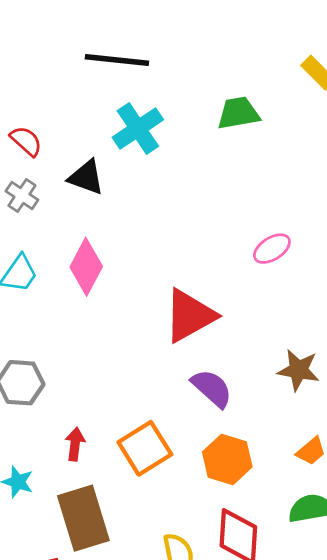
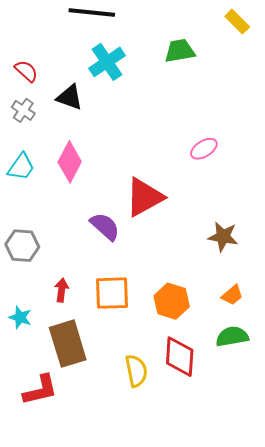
purple semicircle: (212, 388) -> (105, 226), moved
orange square: (145, 448) -> (112, 293), turned 30

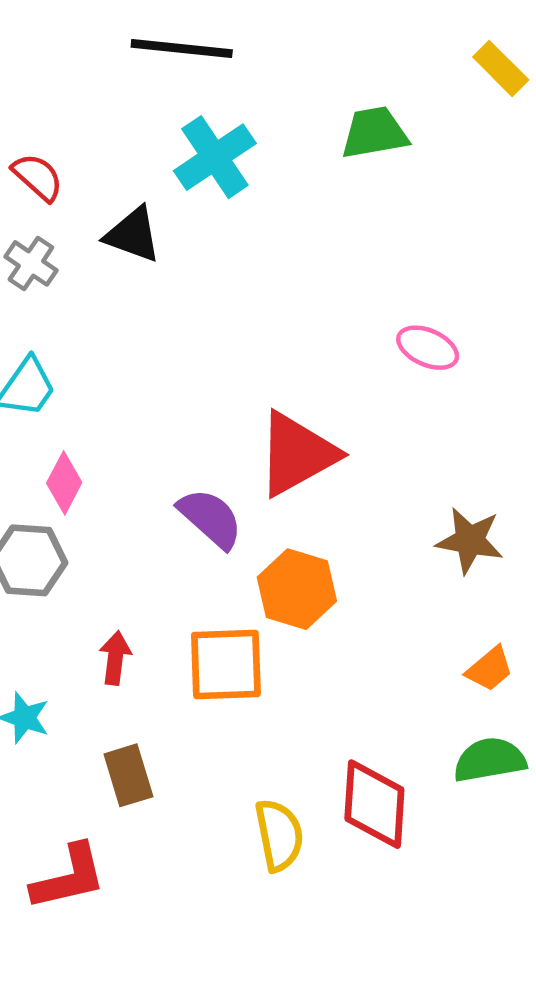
pink ellipse: (204, 149) -> (428, 348), turned 56
pink diamond: (70, 162) -> (64, 483), moved, size x0.7
orange hexagon: (172, 301) -> (297, 589), moved
brown rectangle: (68, 344) -> (128, 775), size x0.6

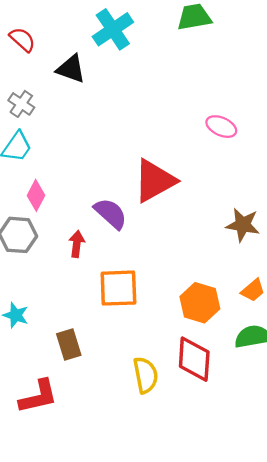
gray cross: (31, 263) -> (21, 104), moved
orange hexagon: (297, 589) -> (200, 303), moved
red arrow: (115, 658) -> (77, 244), moved

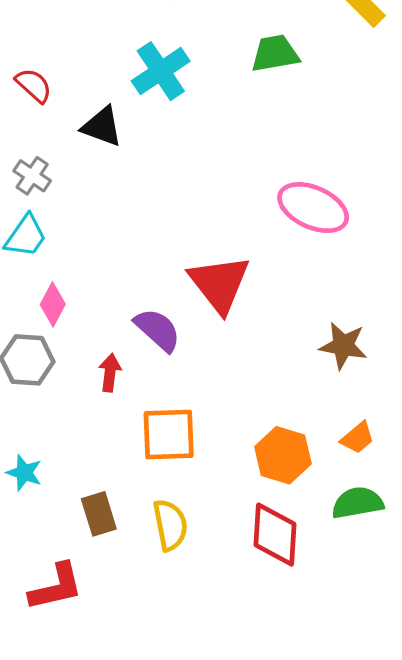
pink ellipse: (221, 127) -> (313, 208), size x1.6
red triangle: (155, 181) -> (219, 284), turned -39
yellow semicircle: (146, 375) -> (170, 525), moved

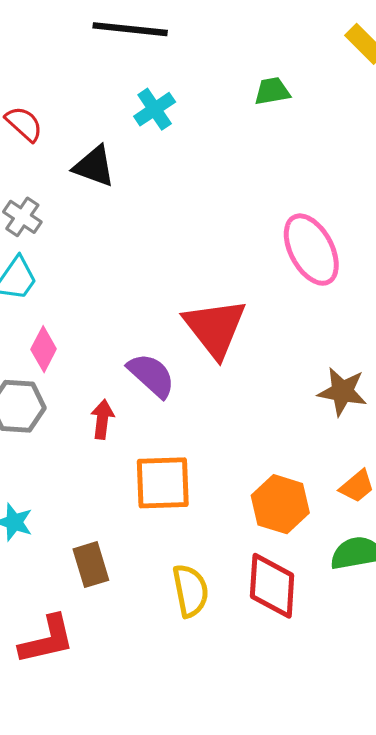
green trapezoid: (275, 54) -> (272, 91), size x0.7
cyan cross: (161, 71) -> (155, 109), size x0.7
pink ellipse: (313, 208) -> (311, 250), turned 38
yellow semicircle: (170, 525) -> (190, 591), moved

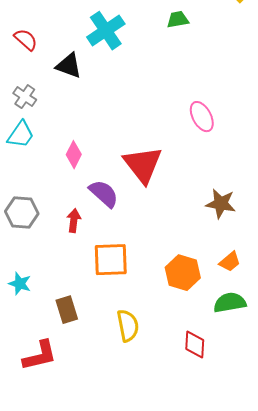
cyan cross: (155, 109) -> (106, 31), size x1.5
pink ellipse: (311, 250) -> (202, 117), size x0.7
pink diamond: (44, 349) -> (74, 155), moved
red diamond: (272, 586) -> (195, 345), moved, size x0.7

